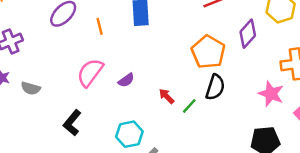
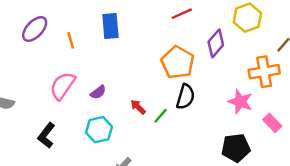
cyan hexagon: (129, 134) -> (99, 130), moved

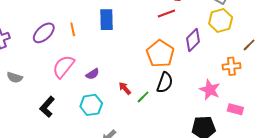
purple ellipse: (35, 29) -> (44, 33), moved
orange cross: (264, 72) -> (231, 66), size x0.7
pink rectangle: (272, 123) -> (235, 109), turned -35

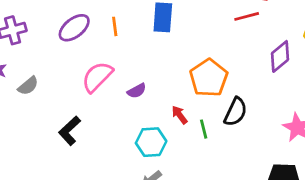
orange pentagon: (160, 54) -> (209, 78), moved
gray semicircle: (15, 77) -> (28, 86), turned -63
green line: (143, 97) -> (204, 129), turned -64
cyan hexagon: (91, 105) -> (151, 142), moved

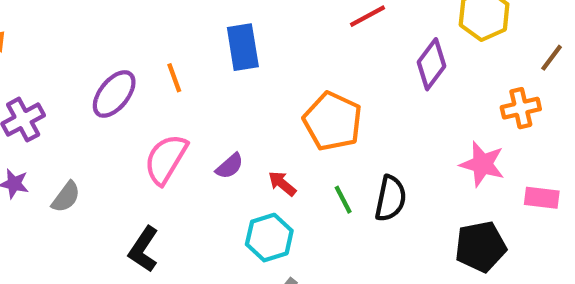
black semicircle: (236, 112) -> (391, 198), moved
red arrow: (180, 115) -> (282, 184), moved

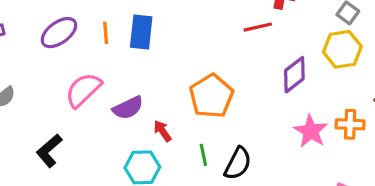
blue rectangle: (243, 47) -> (141, 32), moved
pink star: (482, 164) -> (311, 131), moved
purple semicircle: (230, 166) -> (128, 108), size x1.4

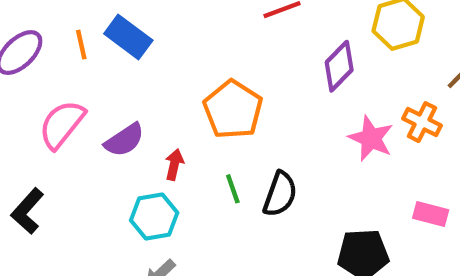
blue rectangle: (141, 32) -> (128, 37), turned -52
orange cross: (350, 124) -> (422, 122), turned 32
red arrow: (162, 131) -> (174, 165), turned 55

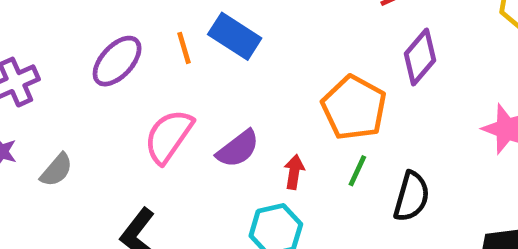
purple diamond: (339, 66) -> (420, 57), moved
green line: (233, 189) -> (357, 171), moved, turned 48

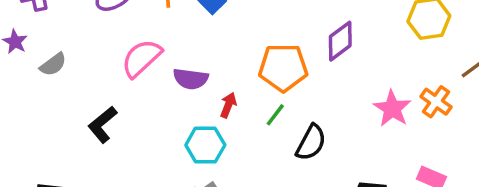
orange pentagon: (354, 108) -> (283, 68), turned 30
purple semicircle: (238, 149) -> (191, 79), turned 32

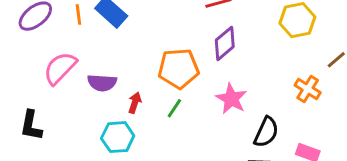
pink star: (392, 109) -> (231, 99), moved
black L-shape: (103, 124) -> (31, 125), turned -36
black semicircle: (311, 143) -> (266, 132), moved

